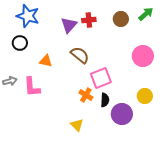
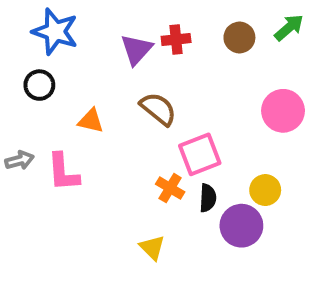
yellow circle: (145, 96) -> (265, 190), moved

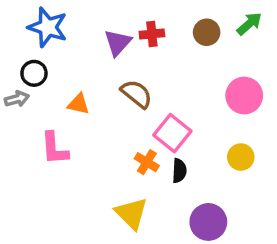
pink square: (200, 154) -> (172, 133), turned -30
gray arrow: (20, 160) -> (17, 99), moved
yellow circle: (265, 190) -> (241, 157), moved
purple circle: (241, 226) -> (208, 222), moved
yellow triangle: (152, 247) -> (131, 213), size x1.5

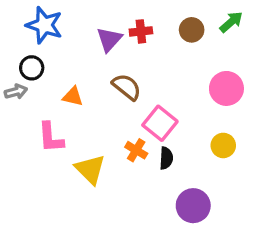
yellow triangle: (131, 213) -> (90, 169), moved

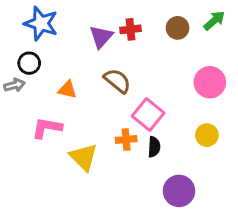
pink L-shape: (51, 138) -> (47, 128), turned 104
orange cross: (136, 150) -> (126, 140), turned -36

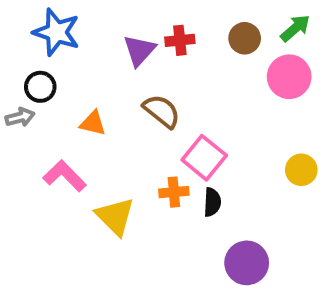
pink circle: (210, 82) -> (289, 77), moved
pink L-shape: (47, 128) -> (65, 176), turned 36
yellow circle: (207, 135) -> (301, 170), moved

